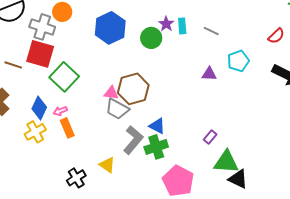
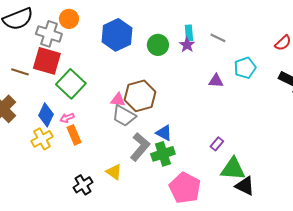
purple star: (166, 24) -> (187, 45), moved

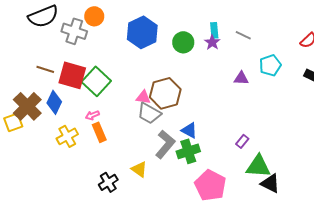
red square: (47, 61) -> (72, 75), moved
blue diamond: (46, 115) -> (54, 102), moved

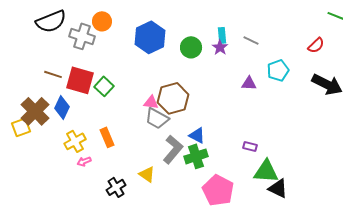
green square: (96, 81) -> (104, 86), size x0.7
pink arrow: (92, 115) -> (84, 161), moved
purple rectangle: (242, 141) -> (250, 146), turned 64

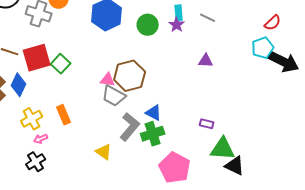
cyan pentagon: (278, 70) -> (263, 48), moved
red square: (80, 80) -> (37, 58), turned -32
black cross: (116, 187) -> (36, 162), moved

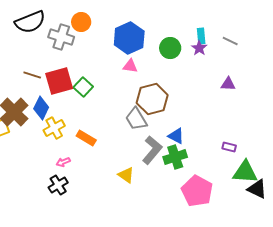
pink triangle: (108, 80) -> (130, 66), moved
gray trapezoid: (114, 96) -> (136, 119), turned 30
orange rectangle: (64, 115) -> (86, 138), turned -36
yellow cross: (32, 119) -> (54, 128), moved

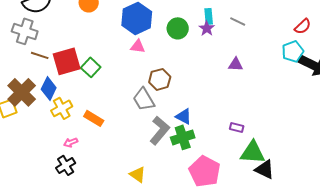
gray cross: (61, 37) -> (25, 31), moved
brown hexagon: (152, 99) -> (160, 79), size x0.7
yellow triangle: (126, 175) -> (138, 174), moved

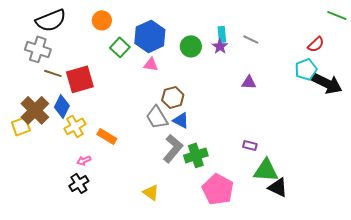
green square: (91, 67) -> (120, 47), moved
blue triangle: (184, 116) -> (181, 120), moved

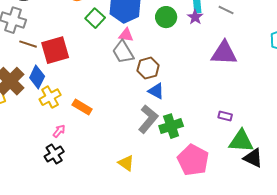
purple triangle: (249, 82) -> (224, 53), size x1.8
gray trapezoid: (157, 117) -> (123, 52), moved
pink arrow: (84, 160) -> (59, 131), turned 152

